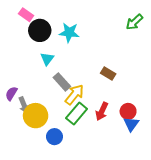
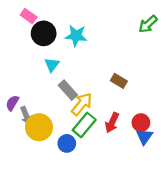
blue circle: (54, 137) -> (67, 143), moved

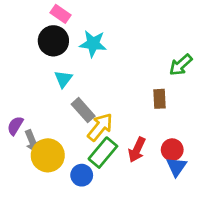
pink rectangle: (29, 16) -> (60, 14), moved
green arrow: (148, 24) -> (181, 65), moved
brown rectangle: (119, 81) -> (159, 99), moved, turned 56

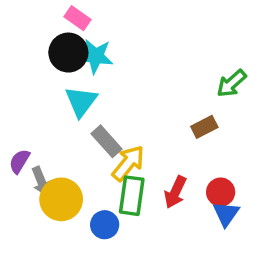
cyan star: (93, 44) -> (96, 56), moved
cyan triangle: (63, 79) -> (81, 101), size x1.4
brown rectangle: (159, 99) -> (204, 127), turned 66
green rectangle: (103, 153) -> (132, 196), turned -32

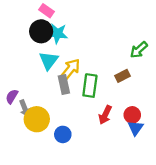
gray rectangle: (106, 141) -> (64, 85), turned 30
yellow arrow: (128, 163) -> (70, 69), moved
green rectangle: (132, 196) -> (90, 86), moved

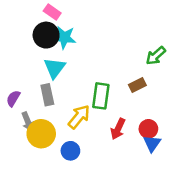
yellow arrow: (70, 69) -> (79, 117), moved
gray rectangle: (64, 85) -> (47, 95), moved
purple semicircle: (12, 96) -> (13, 98), moved

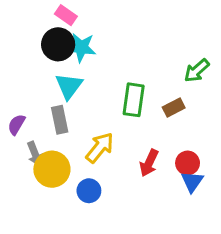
green rectangle: (101, 96) -> (134, 100), moved

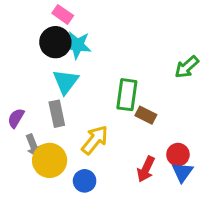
brown rectangle: (174, 108) -> (146, 115), moved, turned 54
red arrow: (149, 163) -> (146, 169), moved

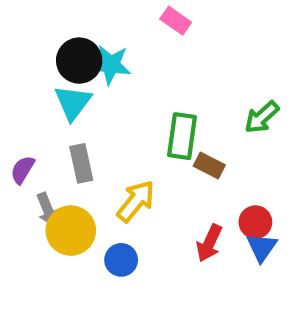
pink rectangle: (63, 14) -> (176, 21), moved
green arrow: (187, 67) -> (262, 117), moved
cyan triangle: (66, 82) -> (73, 103), moved

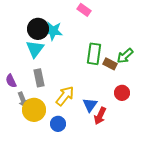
green rectangle: (182, 136) -> (94, 54), moved
brown rectangle: (209, 165) -> (110, 64), moved
purple semicircle: (22, 170) -> (11, 81), turned -56
red circle: (255, 222) -> (122, 93), moved
blue triangle: (262, 247) -> (90, 105), moved

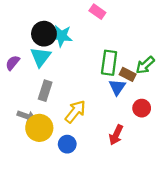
gray rectangle: (39, 78) -> (45, 91), turned 30
purple semicircle: (11, 81) -> (13, 63), moved, turned 64
gray arrow: (23, 100) -> (27, 116), turned -49
blue triangle: (90, 105) -> (117, 87), moved

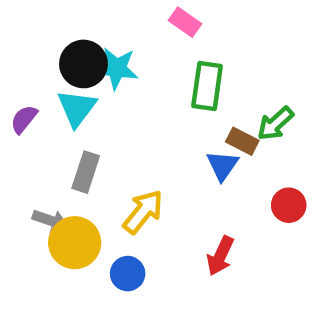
green rectangle: (109, 63) -> (207, 86), moved
red circle: (142, 108) -> (289, 205), moved

